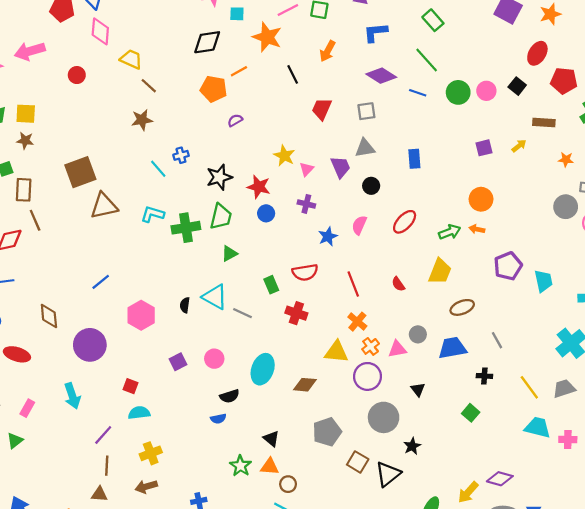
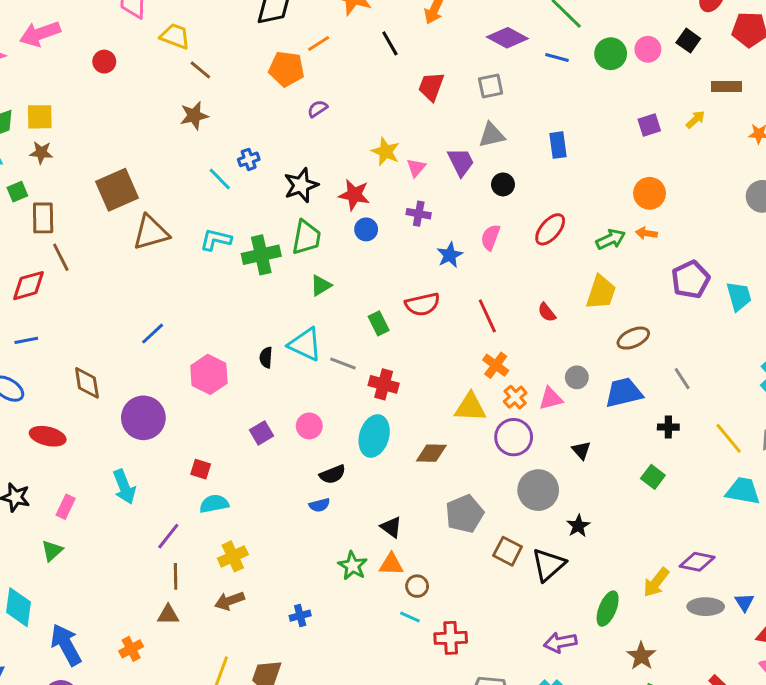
red cross: (296, 313) -> (384, 384), moved

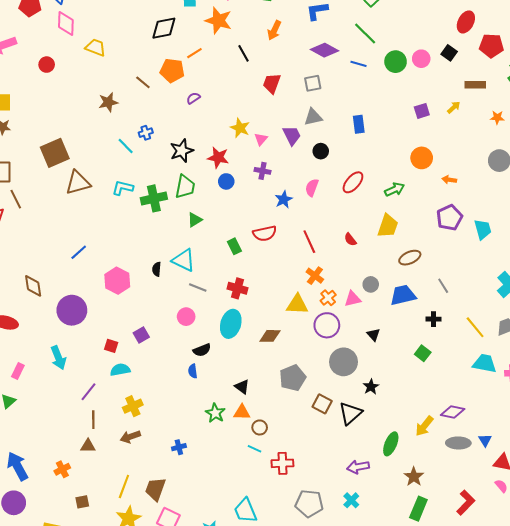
brown line: (200, 70) -> (143, 82), moved
orange arrow: (646, 233) -> (449, 180), moved
gray line: (343, 364) -> (198, 287), moved
purple square: (261, 433) -> (141, 335), moved
blue semicircle: (319, 505) -> (193, 371), turned 96

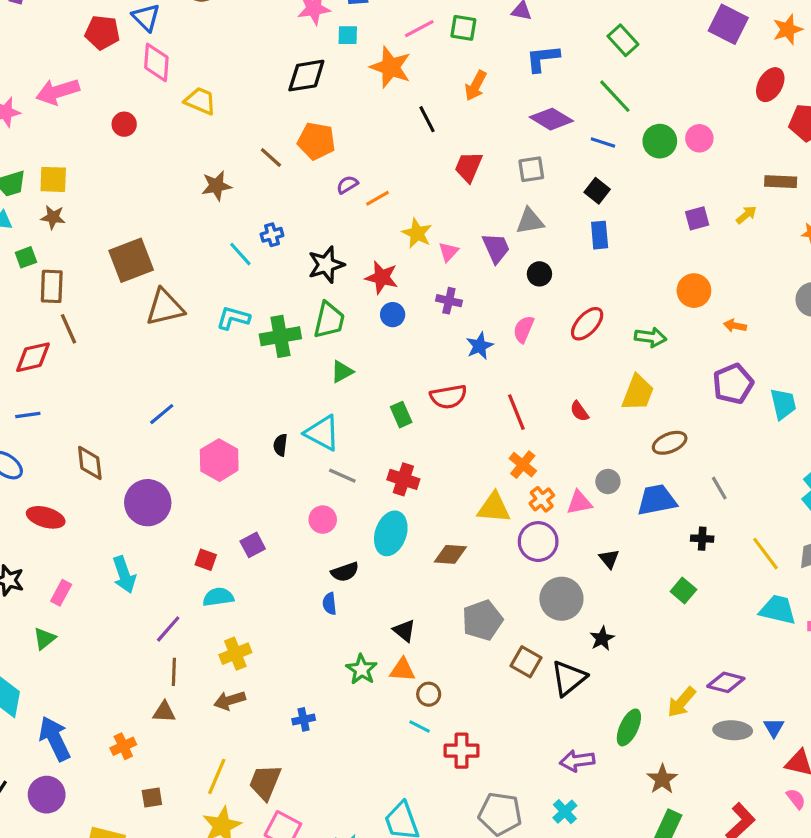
orange line: (194, 53) -> (378, 198), moved
black square: (449, 53) -> (597, 191), moved
green arrow: (395, 189) -> (650, 337), turned 30

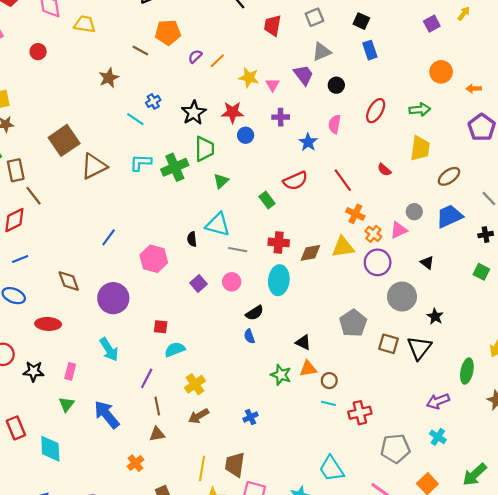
purple square: (253, 545) -> (198, 283), moved
brown diamond: (450, 554) -> (310, 253), moved
blue arrow: (55, 739) -> (107, 415), moved

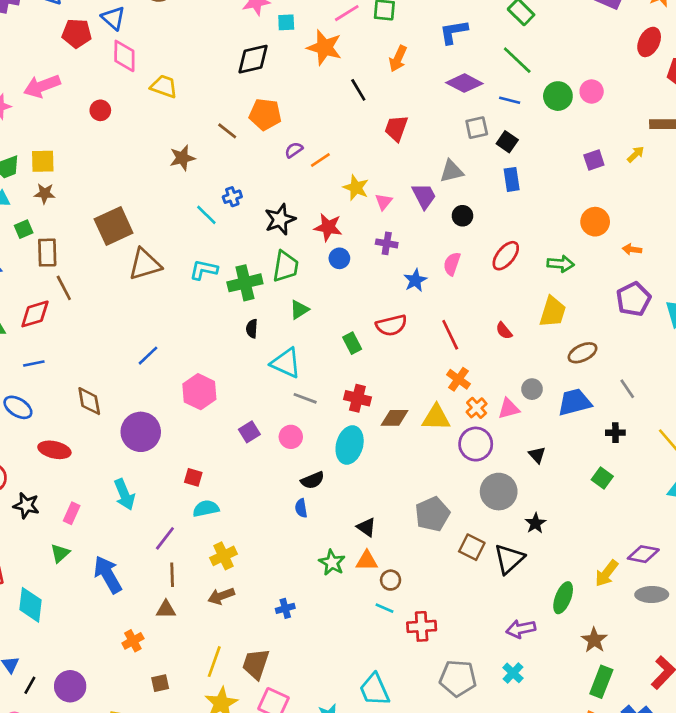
gray square: (314, 17) -> (477, 128), moved
black semicircle: (192, 239) -> (252, 329), moved

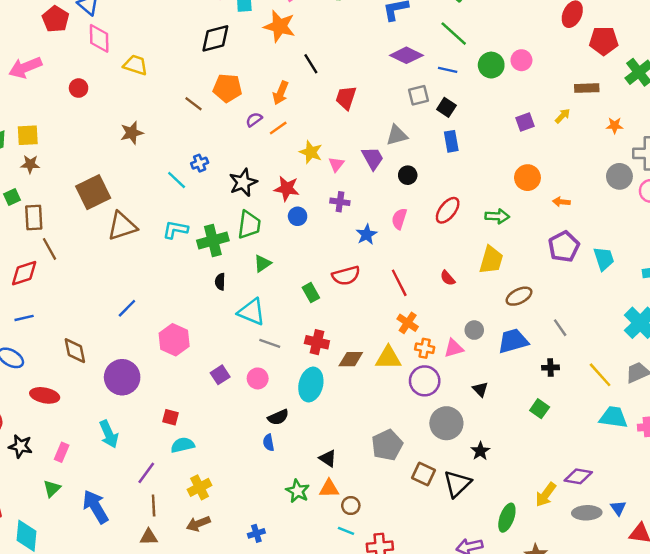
red pentagon: (77, 33) -> (56, 19), turned 30
orange arrow: (398, 59) -> (281, 93), moved
brown star: (182, 158) -> (132, 133), moved
orange cross: (477, 408) -> (425, 348), turned -36

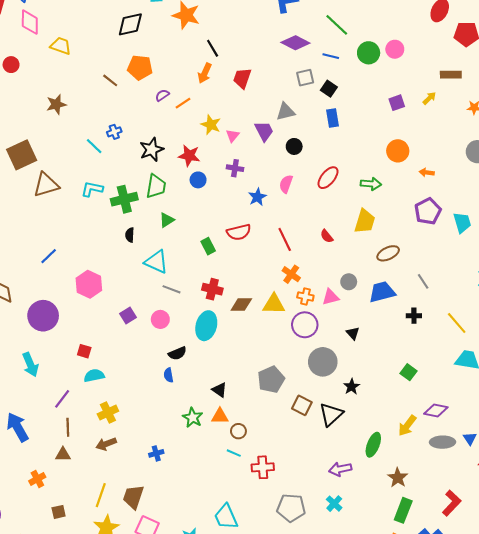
orange arrow: (281, 93) -> (205, 73), moved
green square: (540, 409) -> (408, 372), moved

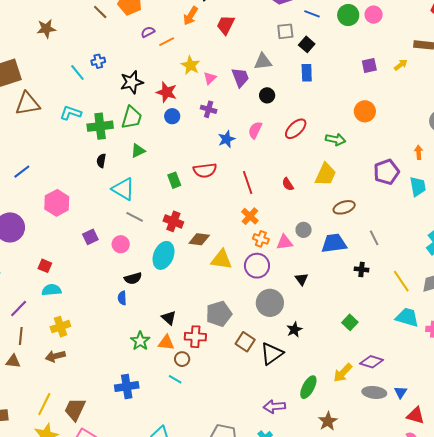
orange arrow: (427, 173) -> (419, 152), moved, turned 72
yellow triangle: (274, 304) -> (221, 260), moved
blue cross: (156, 453) -> (127, 387), moved, size x1.6
red cross: (263, 467) -> (195, 337), moved

